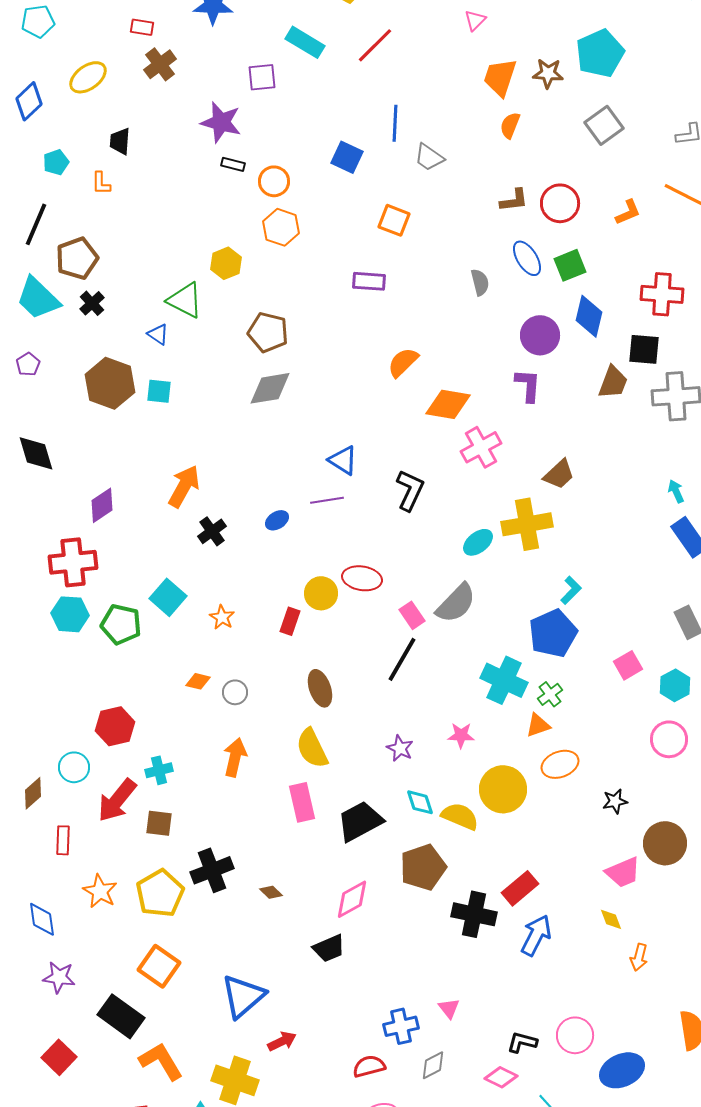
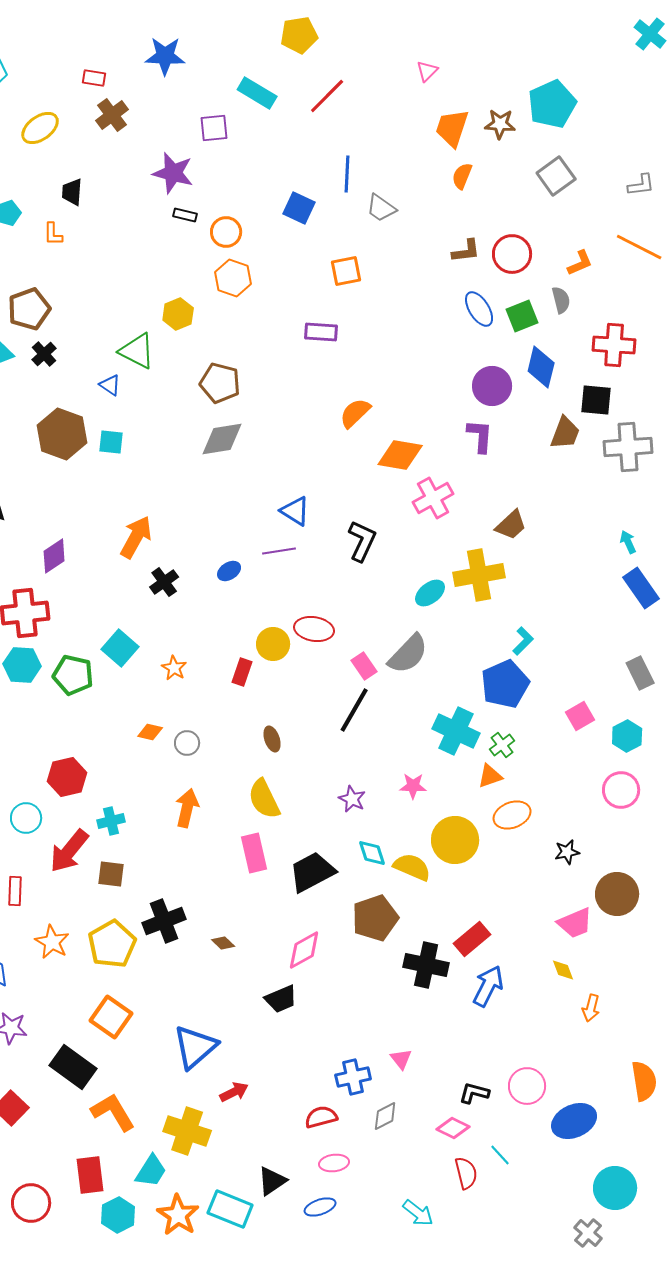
orange square: (394, 220) -> (346, 271), turned -32
gray semicircle: (480, 282) -> (561, 300), moved
brown ellipse: (320, 688) -> (272, 739), size x0.7

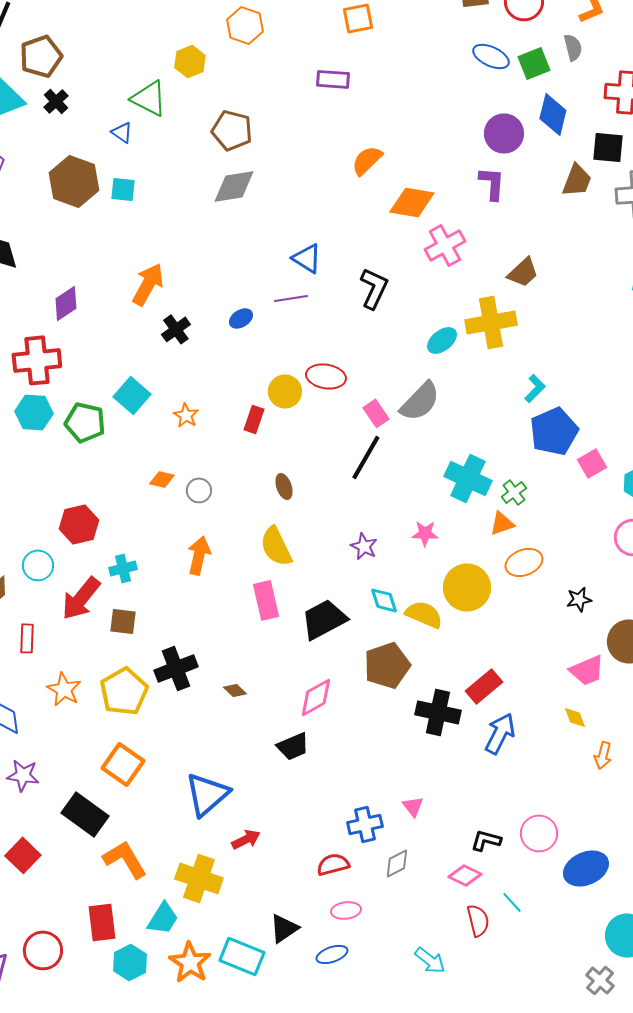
blue ellipse: (479, 309) -> (491, 56), turned -33
blue pentagon: (505, 684) -> (554, 431), moved

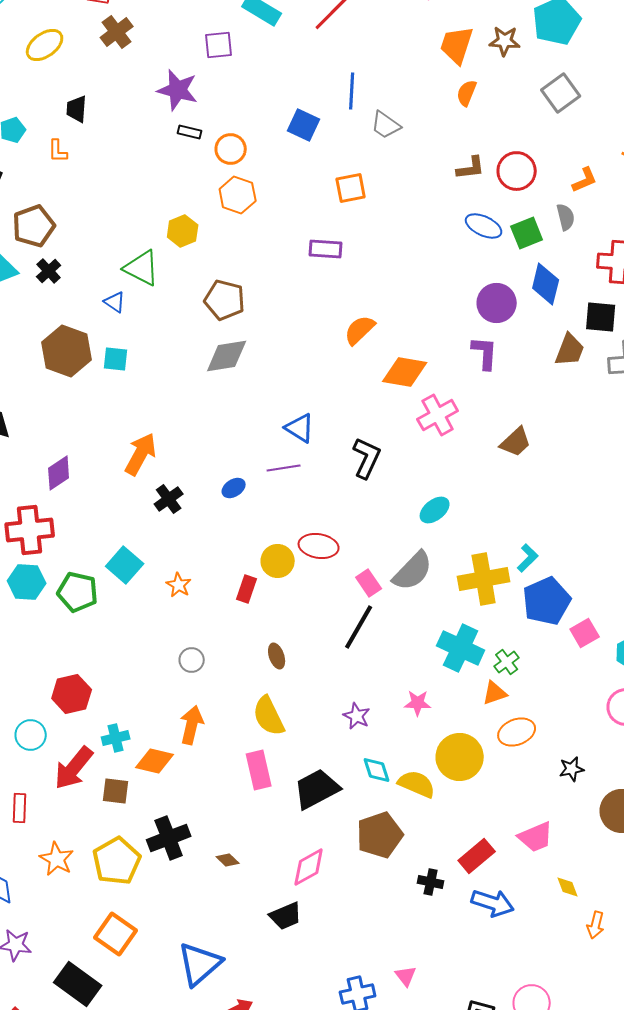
yellow cross: (491, 322) -> (484, 579), moved
orange diamond: (162, 479) -> (155, 761), moved, size x1.5
pink trapezoid: (587, 670) -> (536, 837), moved
black cross: (438, 712) -> (431, 882), size x0.6
blue arrow: (500, 733) -> (493, 903), turned 81

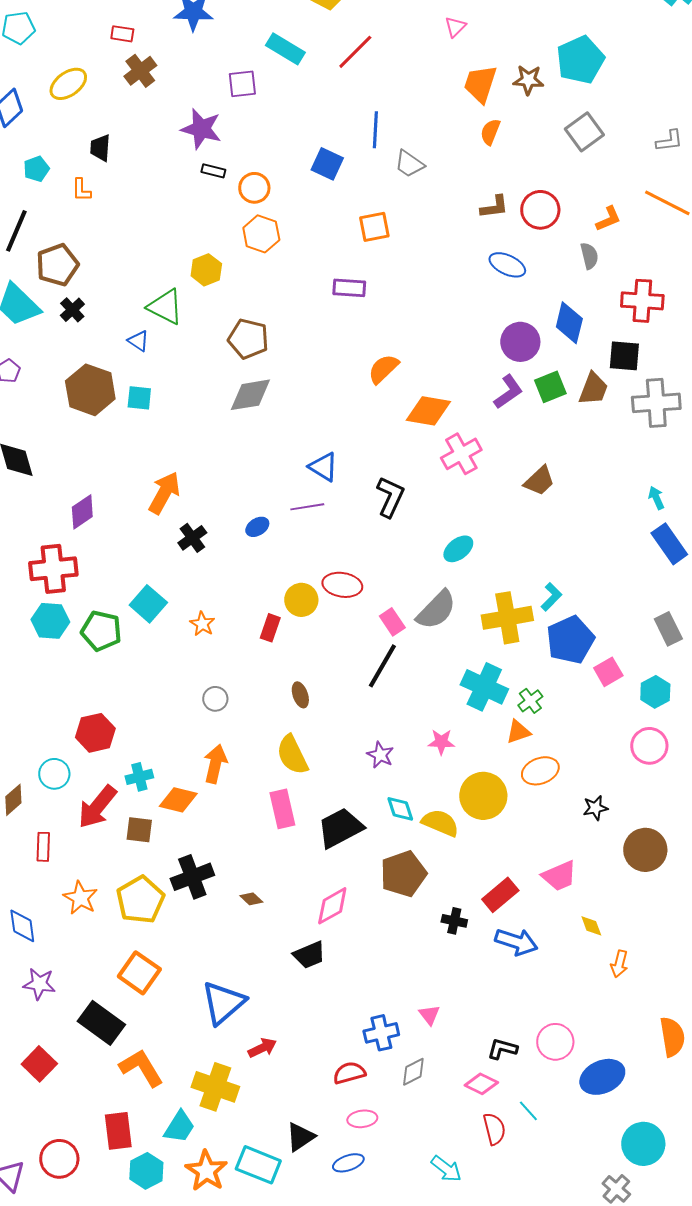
green square: (527, 233) -> (550, 387), moved
purple L-shape: (485, 353) -> (508, 392), turned 51

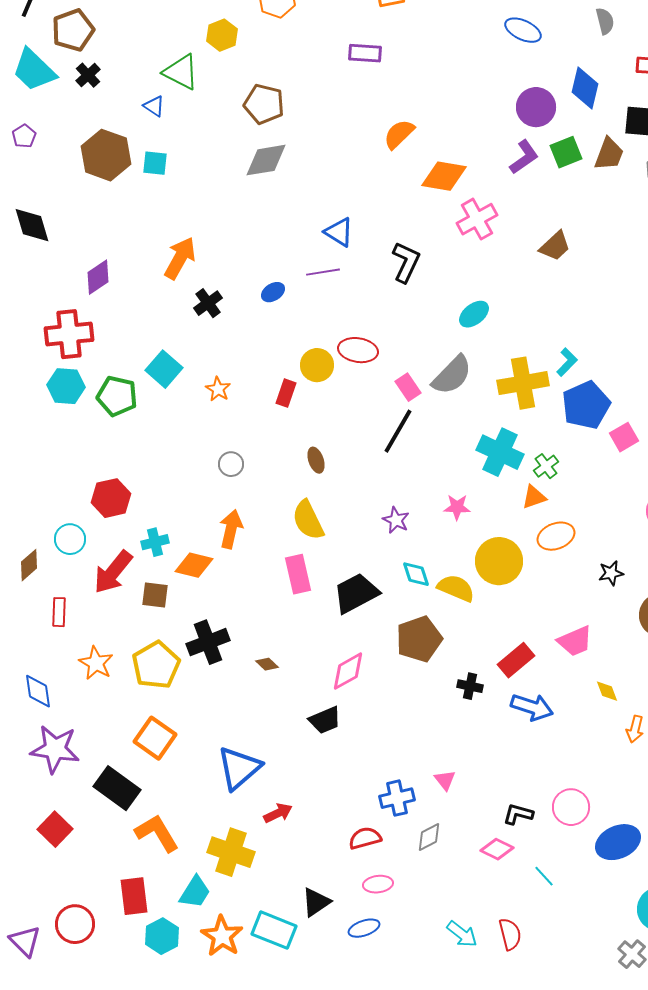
purple star: (39, 984) -> (55, 749), size x1.5
red semicircle: (494, 1129) -> (510, 934), moved

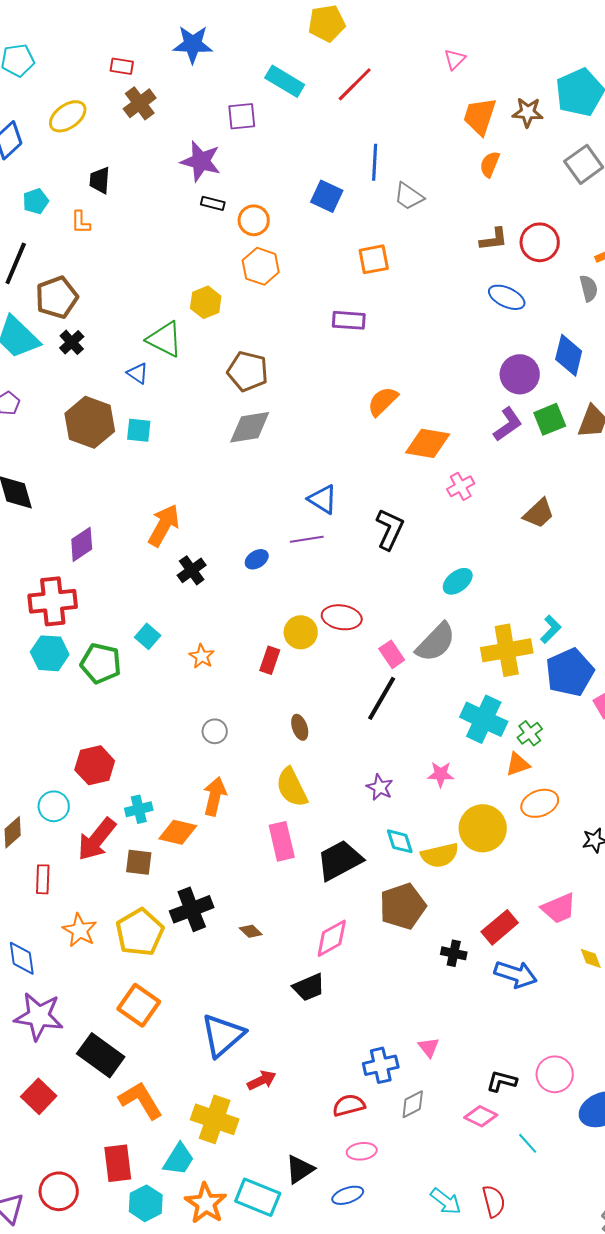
pink cross: (477, 219) -> (461, 486), size x0.7
cyan square: (164, 369) -> (148, 636), size x0.7
yellow semicircle: (456, 588) -> (440, 855), turned 144

